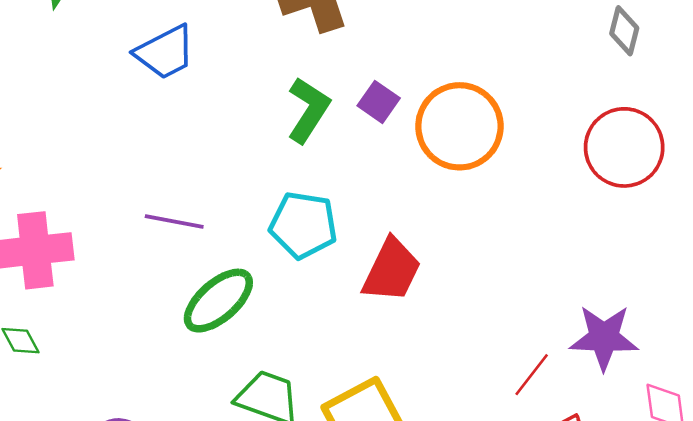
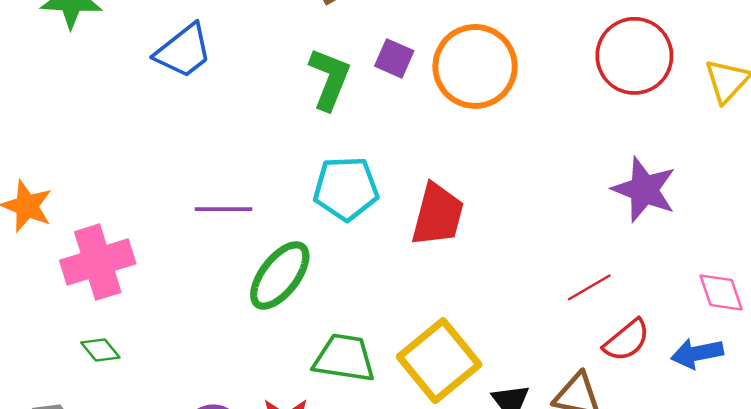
purple star: (604, 338) -> (644, 190), moved, turned 30
red line: (532, 375) -> (589, 287), turned 33

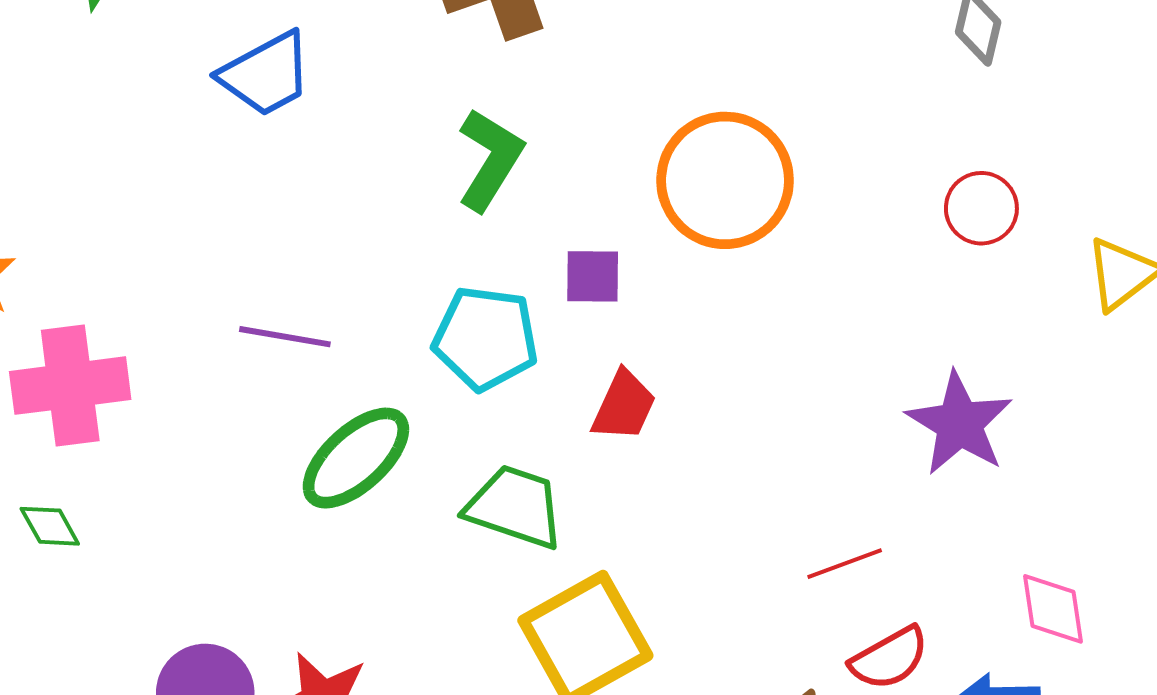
red circle: (634, 56) -> (981, 208), size x0.6
purple square: (394, 58) -> (593, 276), moved, turned -33
red trapezoid: (438, 215) -> (624, 406), size x0.7
green trapezoid: (344, 358) -> (515, 507), moved

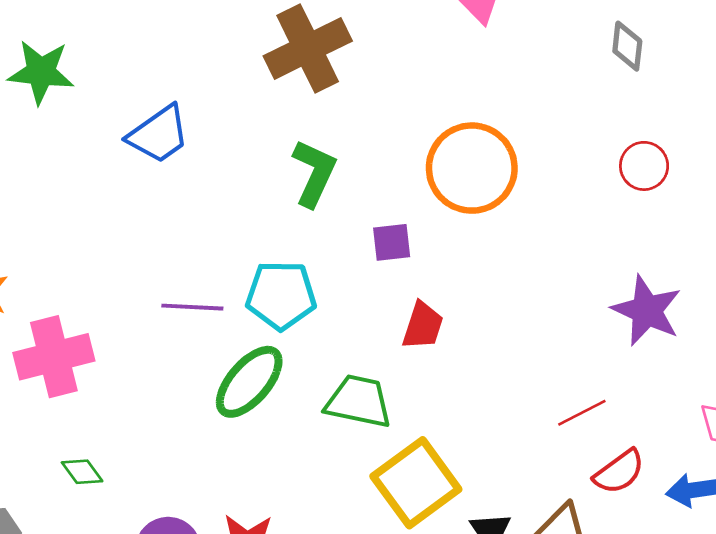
cyan pentagon: (485, 338) -> (281, 295), moved
green diamond: (50, 526) -> (82, 472), moved

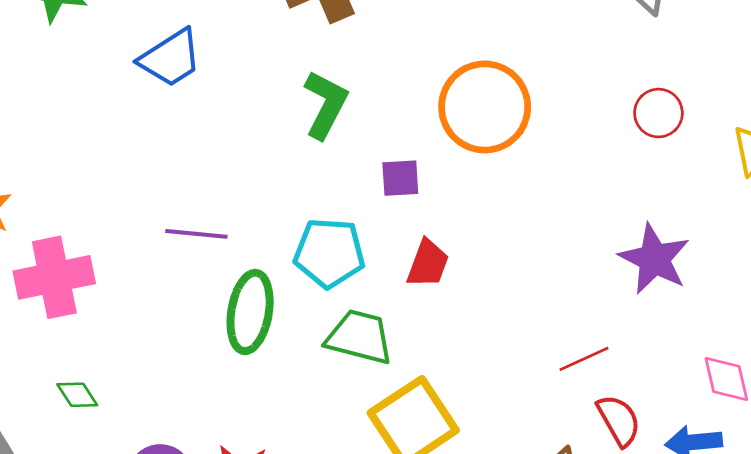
cyan pentagon: (281, 295) -> (329, 253), moved
green ellipse: (249, 382) -> (250, 312), turned -34
red semicircle: (619, 472) -> (619, 420), turned -86

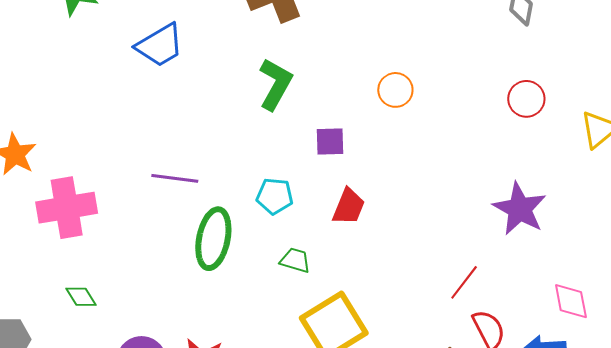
orange circle: (485, 107) -> (395, 90), size x0.5
cyan pentagon: (329, 253) -> (275, 196), size x0.7
green trapezoid: (359, 337) -> (295, 260), size x0.6
red line: (584, 359) -> (464, 282), turned -30

